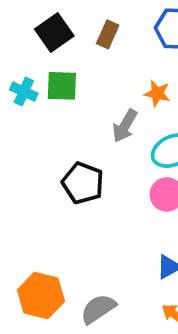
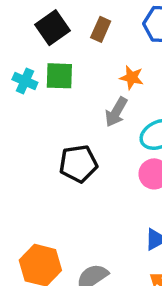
orange star: (157, 93) -> (132, 78), moved
black pentagon: (83, 183) -> (78, 164), turned -30

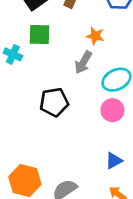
cyan cross: (25, 81) -> (13, 54), moved

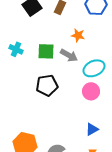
green square: (39, 35) -> (46, 51), moved
gray arrow: (83, 62) -> (69, 55), turned -90

